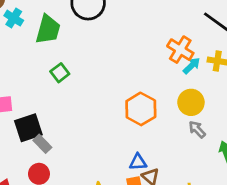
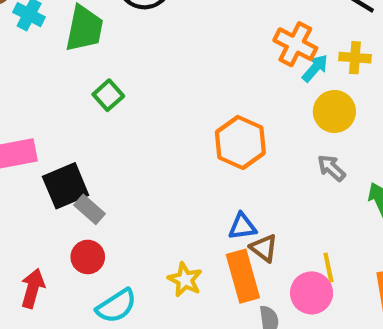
yellow circle: (191, 102) -> (334, 111), moved

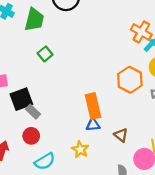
orange hexagon: (240, 142) -> (130, 80), moved
blue triangle: (242, 226) -> (93, 125), moved
orange rectangle: (243, 276) -> (93, 106), moved

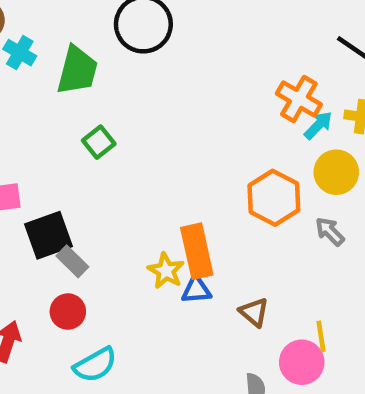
yellow star: (80, 149) -> (166, 271), moved

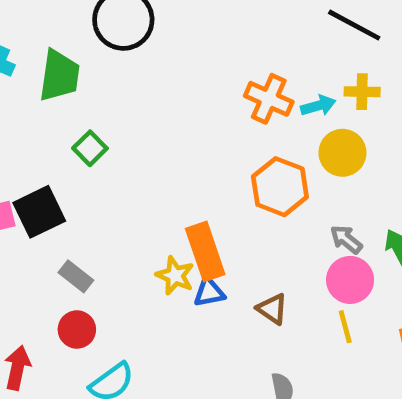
orange cross: (299, 99) -> (269, 99), moved
cyan arrow: (318, 125) -> (318, 106), turned 36
gray arrow: (330, 232) -> (346, 239), moved
black square: (48, 235) -> (39, 212), moved
pink circle: (302, 362) -> (350, 280), moved

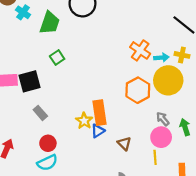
yellow circle: (342, 153) -> (168, 80), size x1.4
blue triangle: (209, 292) -> (98, 131), turned -32
red circle: (77, 329) -> (48, 143), moved

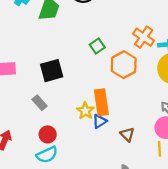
green square: (57, 58) -> (97, 46), moved
black square: (29, 81) -> (52, 71), moved
orange hexagon: (138, 90) -> (124, 65), moved

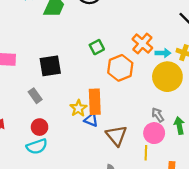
blue triangle: (100, 121) -> (91, 120), turned 48
brown triangle: (127, 134) -> (116, 136), size x1.5

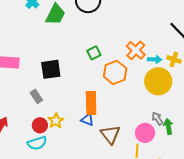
yellow star: (78, 108) -> (56, 121), moved
gray arrow: (158, 115) -> (157, 119), moved

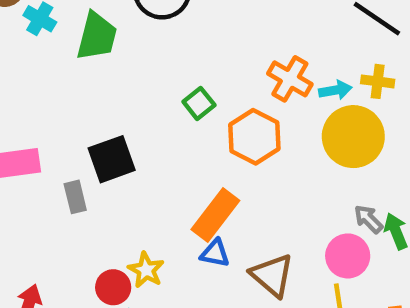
gray rectangle: (36, 96) -> (75, 197), moved, turned 32
orange rectangle: (91, 103) -> (215, 215), turned 50

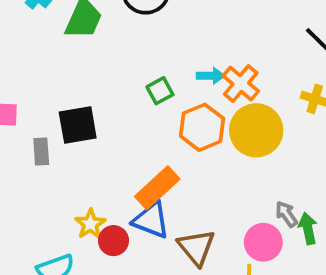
cyan arrow: (335, 90) -> (211, 76), moved
yellow circle: (353, 137) -> (256, 130), moved
blue triangle: (215, 253) -> (151, 220), size x1.5
red circle: (113, 287) -> (113, 241), moved

